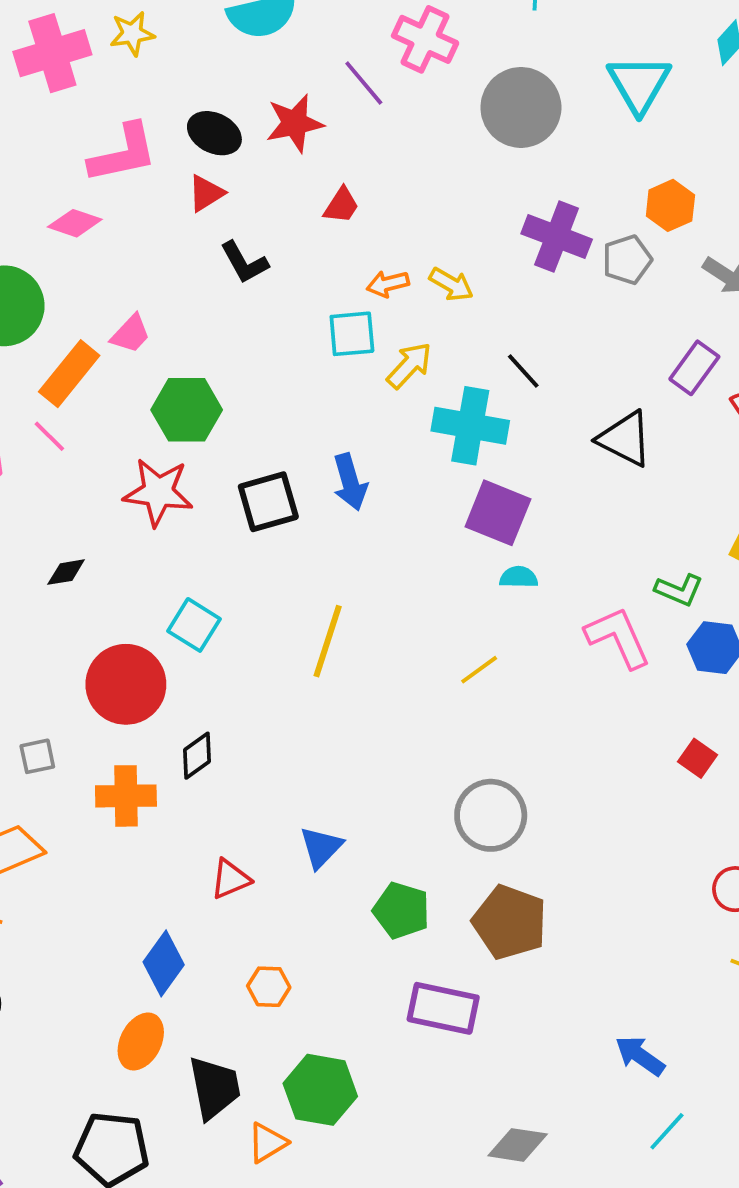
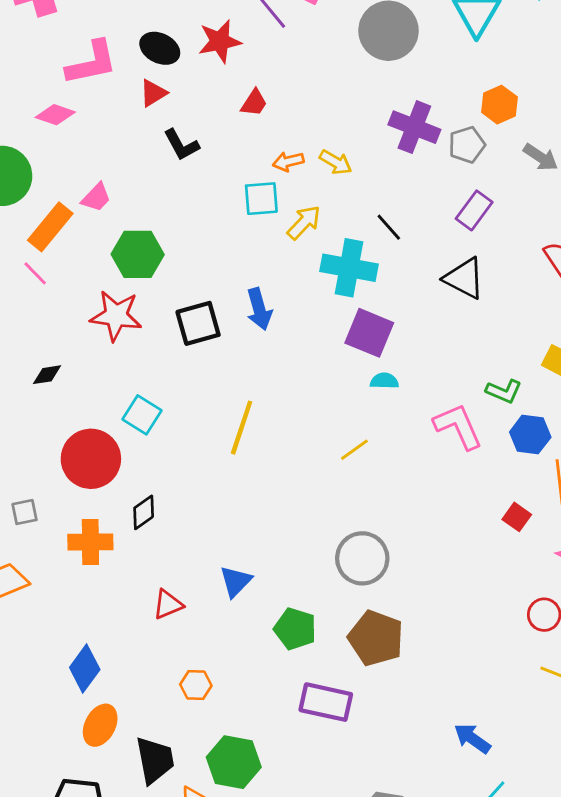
purple rectangle: (694, 368) -> (474, 210), moved
blue diamond: (164, 963) -> (85, 669), moved

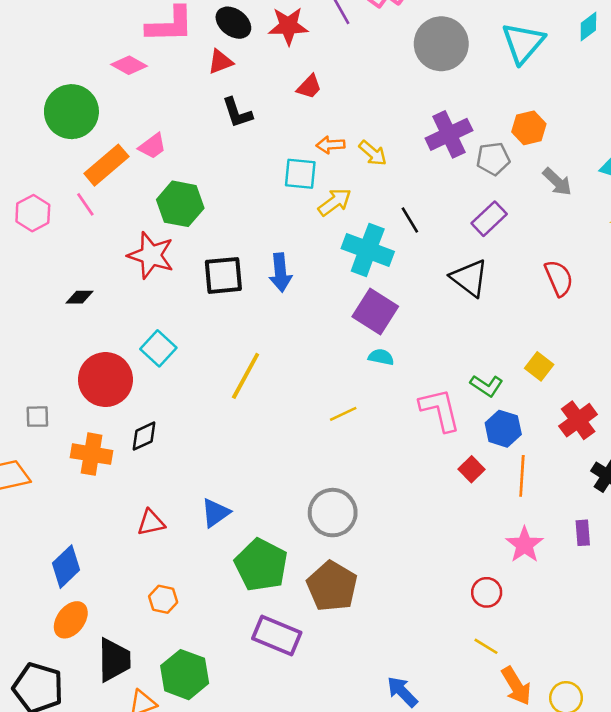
purple cross: (414, 127) -> (449, 134), turned 33
red square: (517, 517) -> (471, 469), moved
green pentagon: (295, 629) -> (261, 565), size x1.4

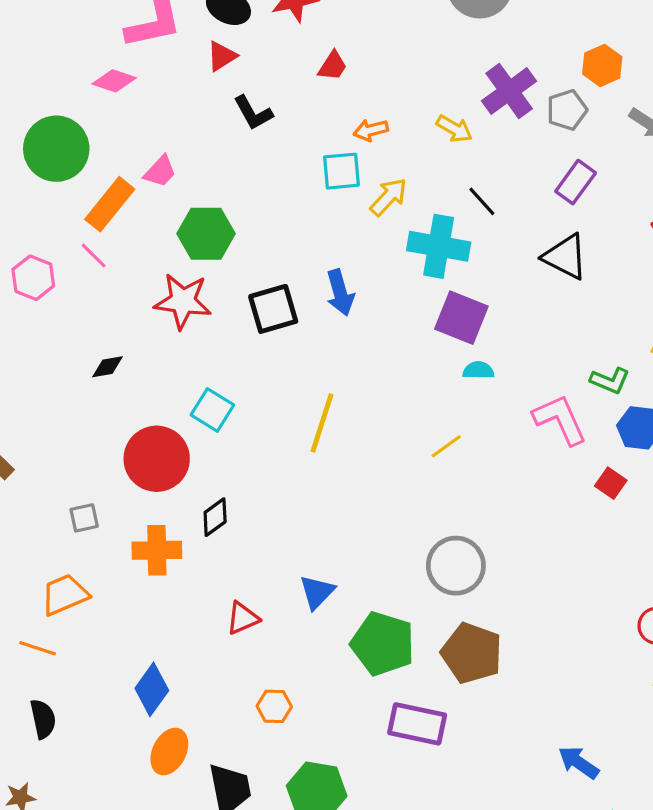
yellow arrow: (373, 153) -> (454, 129), moved

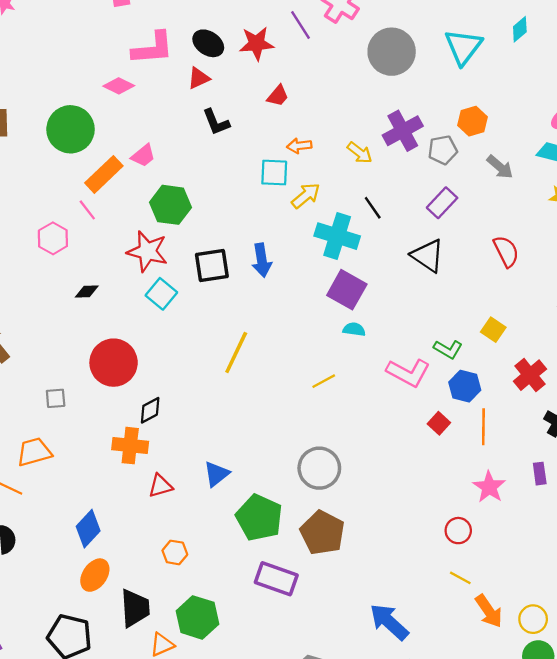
pink hexagon: (33, 278) -> (53, 238), moved
cyan square: (212, 410) -> (161, 294), moved
pink L-shape: (560, 420) -> (408, 373), turned 135
orange cross: (157, 550) -> (130, 446), moved
blue arrow: (579, 762) -> (389, 622), size x1.4

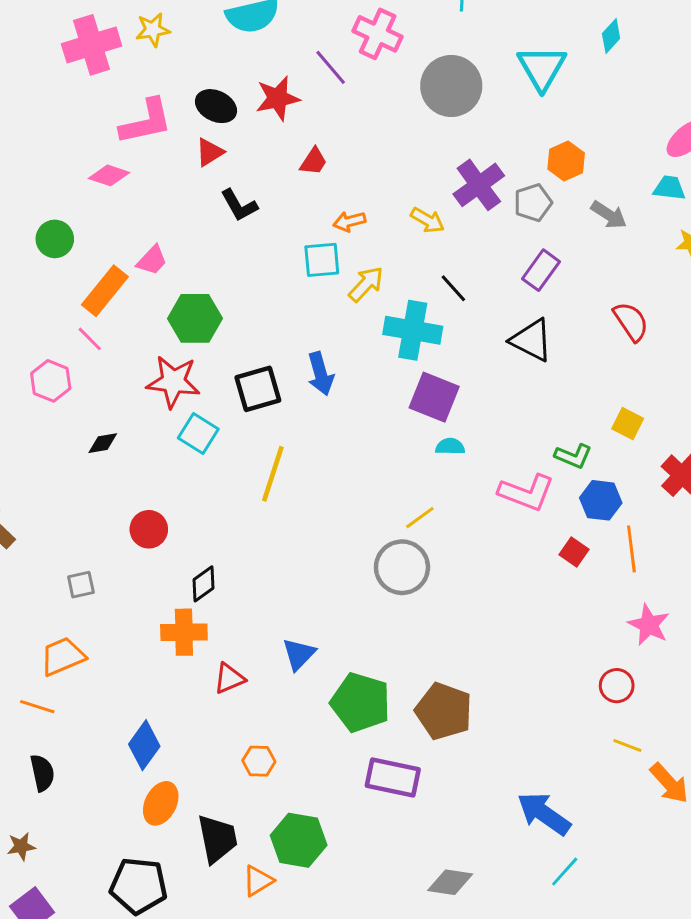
green circle: (71, 129) -> (55, 239), size x0.6
yellow line: (236, 352) -> (273, 474), moved
red circle: (114, 363) -> (149, 529), size x0.6
gray circle: (319, 468) -> (402, 567), moved

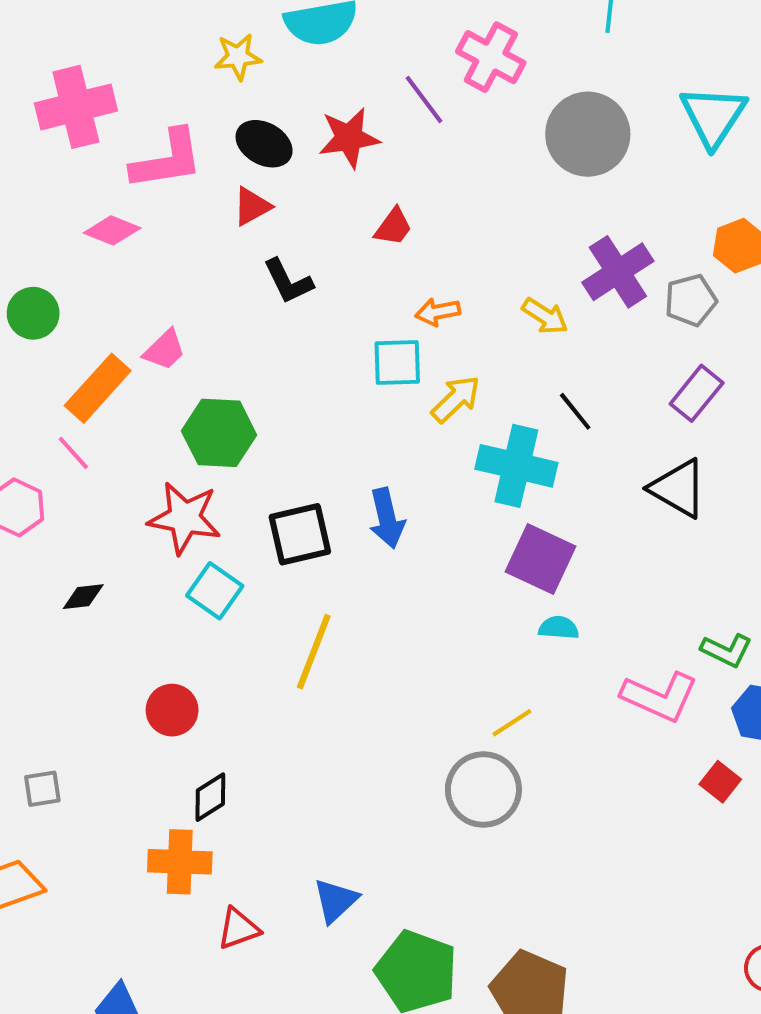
yellow star: (153, 30) -> (238, 57), moved
pink cross: (92, 45) -> (76, 107), moved
red circle: (149, 529) -> (172, 710), moved

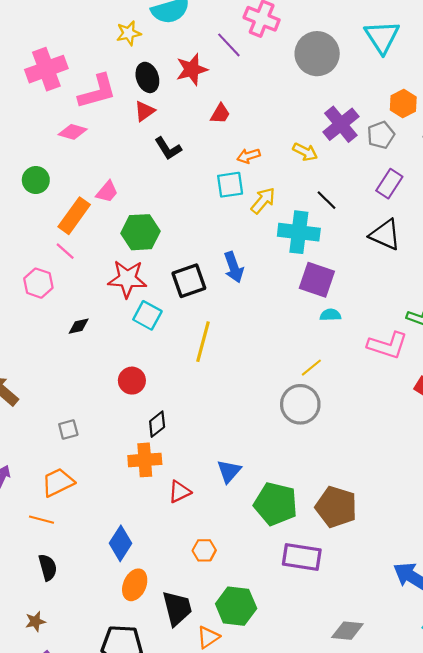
black ellipse: (264, 144) -> (147, 77), turned 48

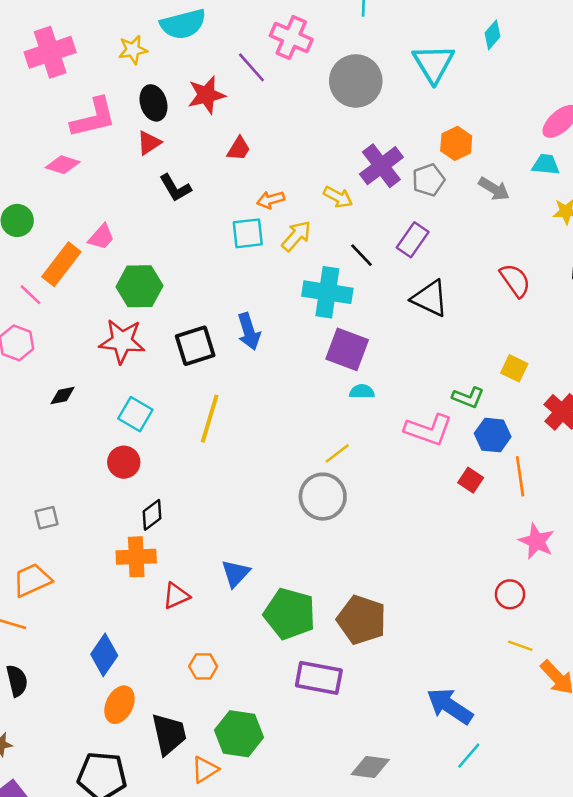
pink cross: (46, 69) -> (50, 52), moved
purple rectangle: (389, 184) -> (413, 240), moved
yellow arrow: (263, 201) -> (296, 236), moved
pink line: (65, 251) -> (31, 295), moved
cyan square: (147, 315) -> (135, 414), moved

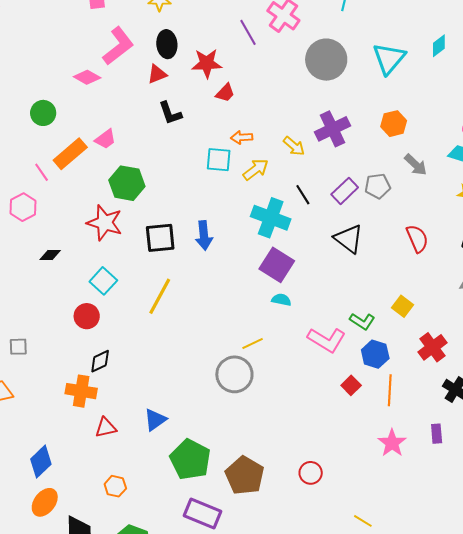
red star: (206, 95) -> (207, 63), moved
pink L-shape: (93, 118) -> (118, 46), turned -36
gray pentagon: (428, 180) -> (378, 186), moved
red circle: (510, 594) -> (311, 473), moved

